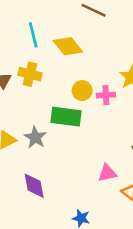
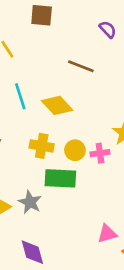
yellow cross: (30, 74) -> (42, 146), moved

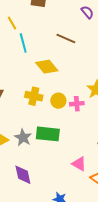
cyan line: (20, 96) -> (23, 43), moved
green rectangle: (60, 178) -> (48, 134), moved
pink triangle: (107, 234) -> (79, 164), turned 42

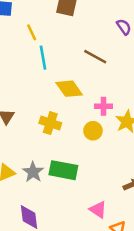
yellow circle: (58, 101) -> (93, 131), moved
pink cross: (77, 104) -> (103, 106), moved

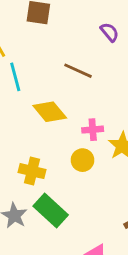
yellow cross: (50, 123) -> (32, 171), moved
green rectangle: (63, 170) -> (51, 210), turned 36

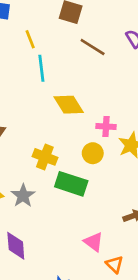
brown line: (78, 71) -> (93, 47), moved
green rectangle: (51, 210) -> (71, 184), moved, turned -32

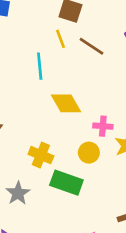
yellow line: (30, 39) -> (60, 39), moved

